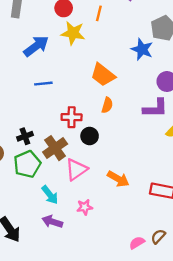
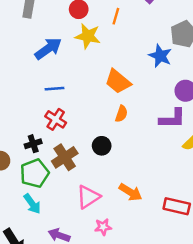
red cross: (72, 117) -> (56, 119), moved, turned 30
pink triangle: (76, 169) -> (88, 197), moved
cyan arrow: (50, 195) -> (32, 204), moved
pink star: (85, 207) -> (103, 227), moved

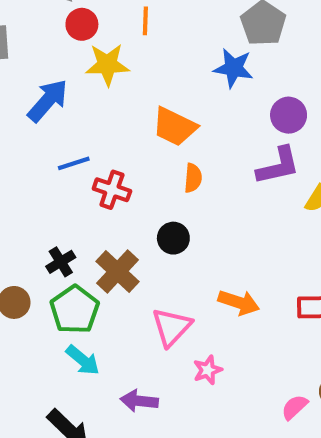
red cross: (56, 119) -> (112, 190), moved

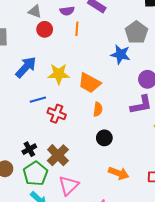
yellow star: (107, 65) -> (59, 74), moved
black circle: (173, 238) -> (104, 138), moved
pink triangle: (172, 327) -> (69, 185), moved

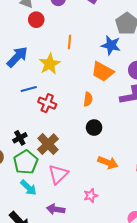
orange line: (77, 29) -> (70, 42), moved
yellow star: (59, 74) -> (50, 64), turned -30
orange trapezoid: (90, 83) -> (102, 72), moved

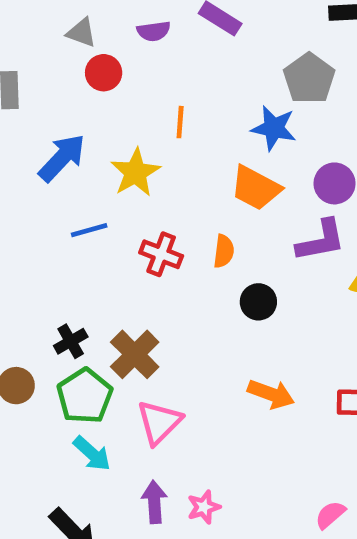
red cross: (47, 103) -> (161, 254), moved
black circle: (94, 128) -> (258, 302), moved
pink star: (91, 196) -> (204, 507), moved
purple arrow: (56, 209) -> (154, 502), turned 78

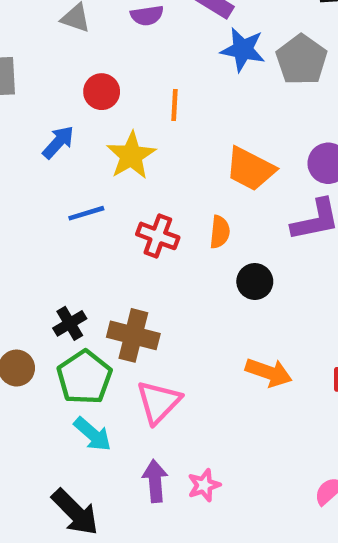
red circle: (104, 73) -> (102, 92), moved
blue star: (274, 128) -> (243, 50), moved
blue arrow: (62, 158) -> (58, 142), size x0.7
brown cross: (135, 354) -> (133, 335), turned -30

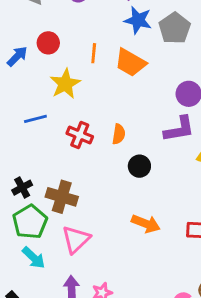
blue arrow: (58, 142) -> (17, 56), moved
orange trapezoid: (250, 169) -> (130, 63), moved

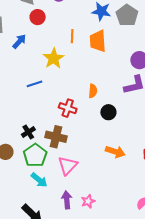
red circle: (48, 43) -> (38, 17), moved
orange trapezoid: (130, 63) -> (98, 41), turned 60
red cross: (80, 135) -> (68, 108), moved

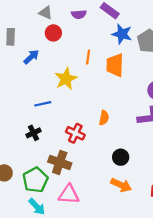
black circle: (108, 112) -> (121, 157), moved
black cross: (28, 132) -> (34, 133), moved
pink triangle: (68, 166) -> (69, 194), turned 45

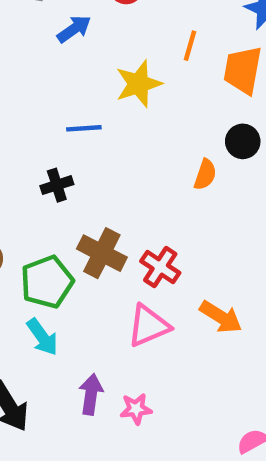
red cross: (75, 133) -> (160, 267), moved
black circle: (121, 157) -> (243, 141), moved
pink triangle: (69, 194) -> (148, 326), moved, turned -35

